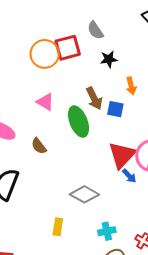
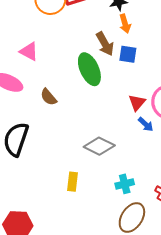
orange arrow: (131, 86) -> (125, 24), moved
pink triangle: (45, 102) -> (29, 51), moved
red triangle: (122, 155) -> (137, 103), size x0.6

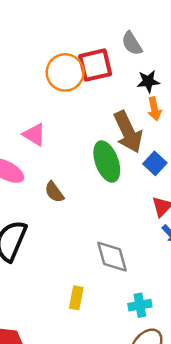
brown arrow: (105, 44) -> (128, 132), size x1.4
blue square: (128, 54) -> (155, 163), moved, turned 30
gray diamond: (99, 146) -> (112, 257), turned 44

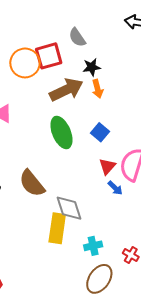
brown arrow: (128, 132) -> (66, 90), moved, turned -88
brown semicircle: (54, 192) -> (32, 183), moved, size x1.6
yellow rectangle: (76, 298) -> (57, 228), moved, size x1.6

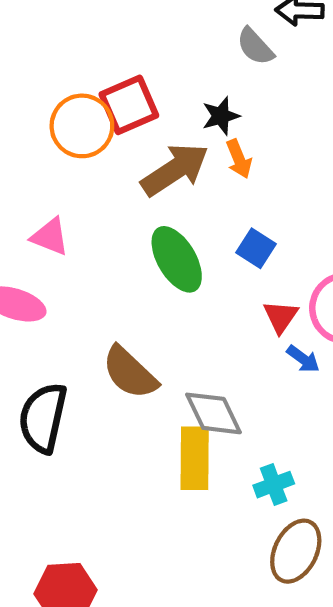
gray semicircle: (77, 37) -> (255, 46), moved

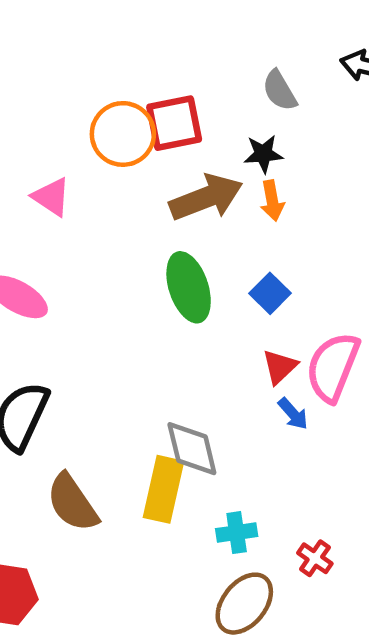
gray semicircle: (255, 46) -> (280, 91), moved
pink triangle: (50, 237) -> (51, 197), moved
brown semicircle: (130, 373) -> (72, 503), moved

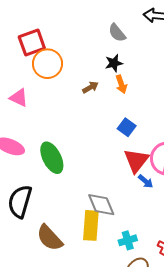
red square: (174, 123) -> (32, 42), moved
brown arrow: (206, 198) -> (90, 87), size x0.5
green ellipse: (189, 287) -> (52, 158), moved
red triangle: (280, 367) -> (136, 161), size x1.5

